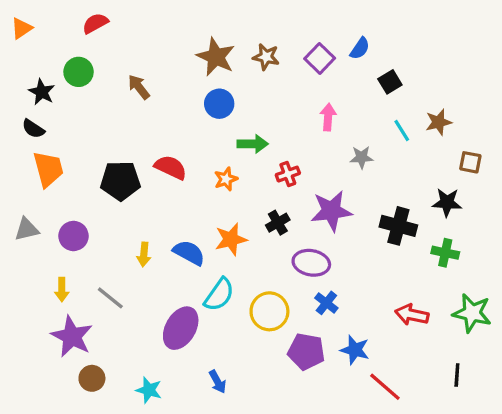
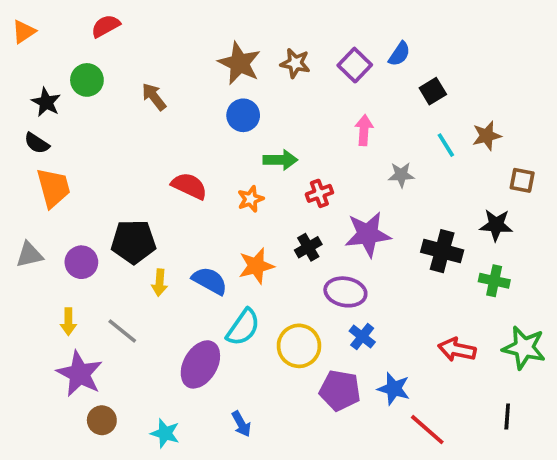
black pentagon: (120, 181) -> (133, 242), moved

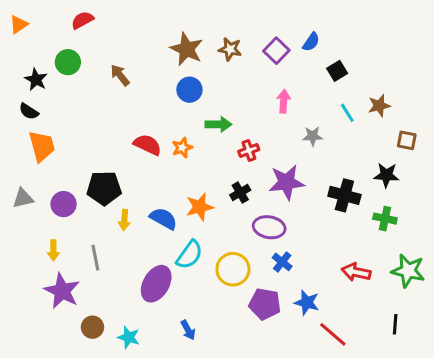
orange star: (251, 199) -> (182, 148), moved
gray line: (122, 331) -> (95, 258), turned 40
brown circle: (102, 420) -> (92, 327), moved

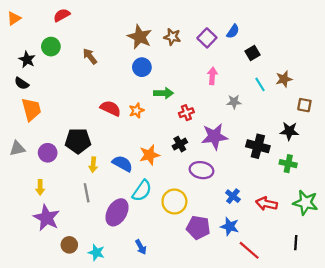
gray line: (95, 258) -> (87, 193), moved
blue cross: (282, 262) -> (233, 196), moved

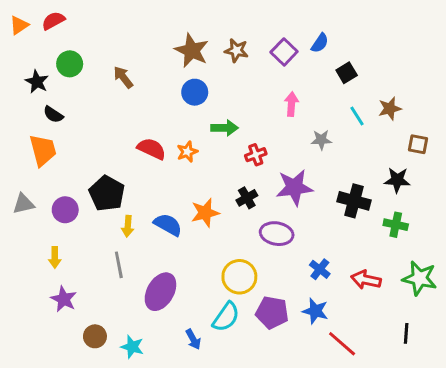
red semicircle: (62, 15) -> (53, 21), moved
black semicircle: (22, 83) -> (53, 114), moved
black pentagon: (78, 141) -> (107, 193), turned 30
cyan semicircle: (142, 191) -> (226, 317), moved
purple star: (47, 218) -> (64, 299), size x0.7

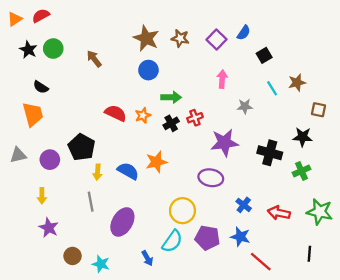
black star: (37, 82) -> (28, 50), moved
black cross: (247, 198) -> (171, 123), moved
green cross: (396, 225) -> (301, 171), turned -36

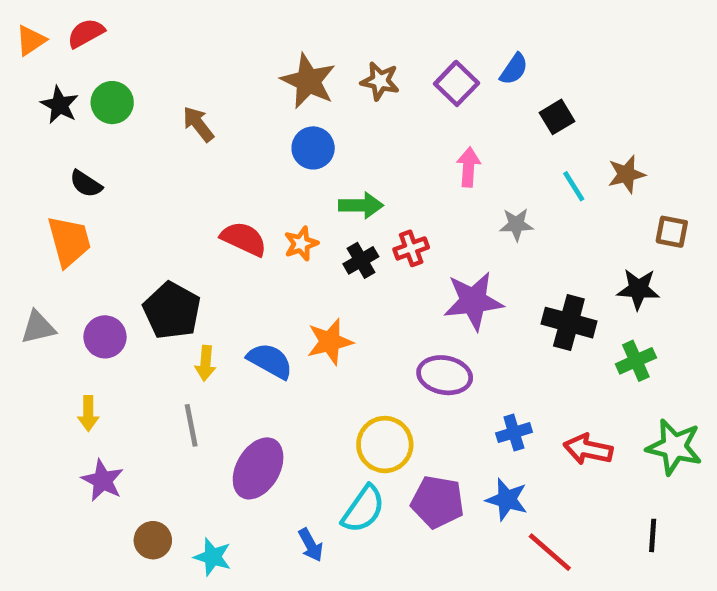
blue cross: (244, 205) -> (514, 433), turned 35

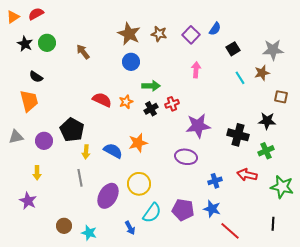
gray star: (516, 224) -> (273, 50), moved, size x1.5
yellow circle: (385, 445) -> (139, 184), moved
red arrow: (588, 449) -> (247, 175), moved
purple star: (103, 480) -> (28, 201), moved

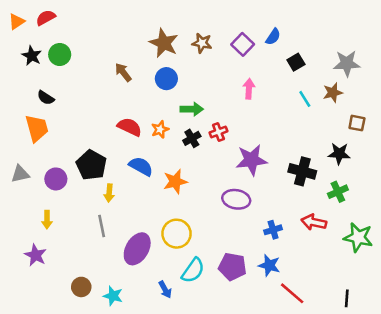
brown arrow: (83, 52) -> (123, 72), moved
blue semicircle: (113, 151) -> (141, 166), moved
black line: (273, 224) -> (347, 298), moved

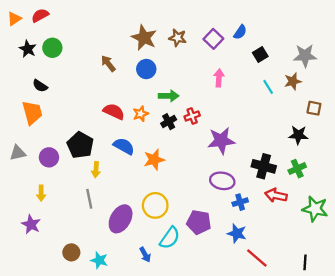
black cross: (302, 171) -> (264, 166), moved
purple ellipse: (236, 199) -> (222, 181), moved
purple pentagon: (232, 267) -> (199, 222), moved

